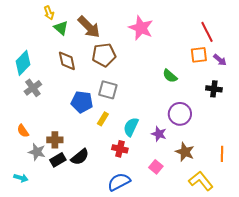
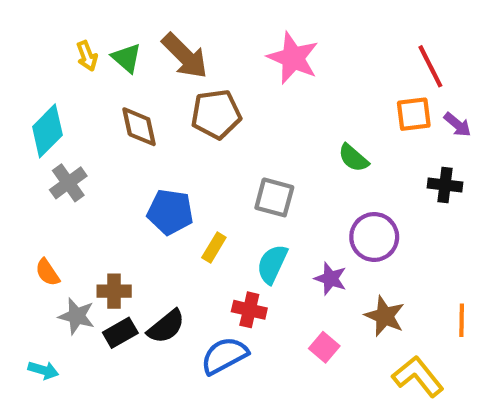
yellow arrow: (49, 13) -> (87, 56), moved
gray square: (108, 90) -> (274, 197), moved
blue semicircle: (119, 182) -> (224, 356), moved

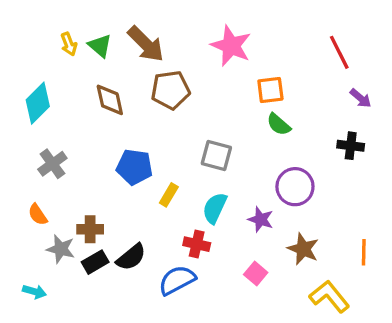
orange square: (414, 114) -> (270, 90), moved
gray cross: (68, 183) -> (52, 164), moved

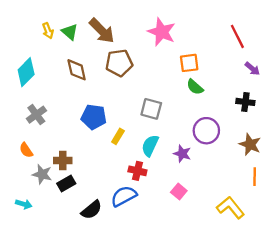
brown star: (303, 249) -> (250, 144), moved
black semicircle: (131, 257) -> (92, 210), moved

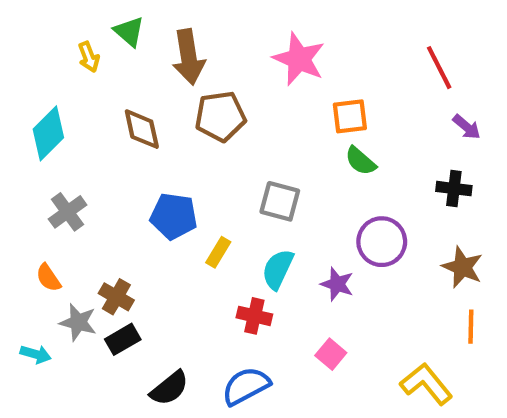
brown arrow: (102, 31) -> (189, 57), turned 36
green triangle: (70, 32) -> (129, 31), moved
brown cross: (63, 161) -> (116, 297), turned 30
blue semicircle: (124, 196) -> (246, 386), moved
cyan arrow: (24, 204) -> (36, 354), moved

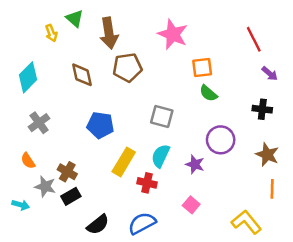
yellow rectangle: (218, 252) -> (124, 162), moved, size x1.6

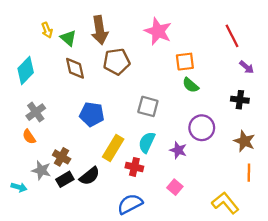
green triangle: (75, 18) -> (68, 38), moved
orange semicircle: (28, 161) -> (29, 137), moved
black semicircle: (98, 225) -> (90, 176), moved

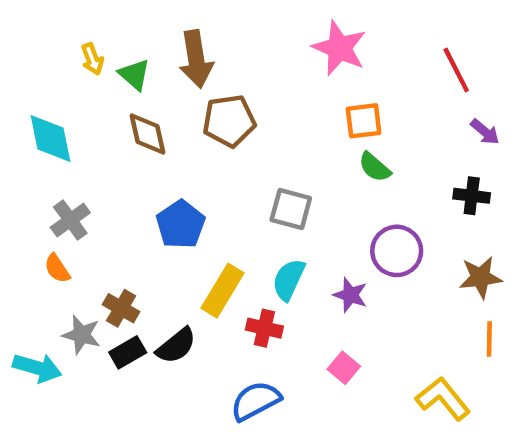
pink star: (158, 31) -> (339, 48), moved
cyan diamond: (26, 71) -> (51, 138), turned -56
blue pentagon: (92, 114) -> (181, 224), turned 30
brown star: (244, 141) -> (480, 277), turned -30
cyan arrow: (19, 187) -> (37, 368), size x1.5

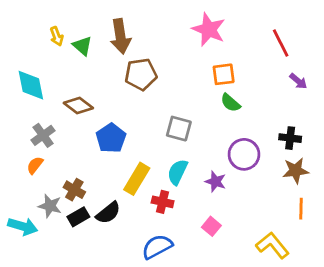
brown diamond: (148, 134) -> (78, 105), moved, turned -40
black cross: (472, 196) -> (290, 138), moved
orange semicircle: (57, 269) -> (35, 165), turned 72

